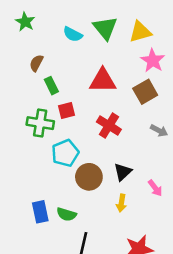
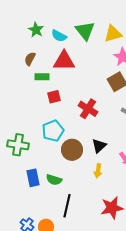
green star: (25, 22) -> (36, 30), moved
red triangle: (103, 81) -> (64, 61), moved
green rectangle: (51, 86) -> (42, 77), turned -64
green cross: (40, 123) -> (18, 145), moved

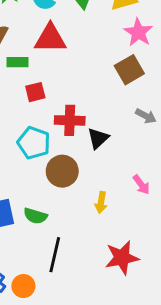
red cross: (88, 109) -> (70, 120), moved, turned -30
cyan pentagon: (53, 131) -> (34, 143), turned -30
black triangle: (99, 146) -> (98, 138), moved

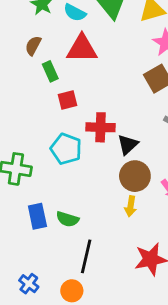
green rectangle: (17, 62) -> (50, 71), turned 66
brown circle: (62, 171) -> (135, 176), moved
orange circle: (23, 286) -> (72, 291), moved

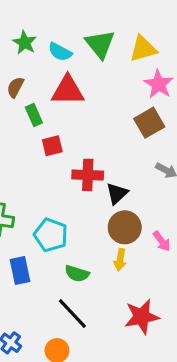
cyan pentagon: (66, 149) -> (51, 235), moved
green semicircle: (68, 219) -> (77, 274), moved
black line: (86, 256) -> (72, 314), turned -56

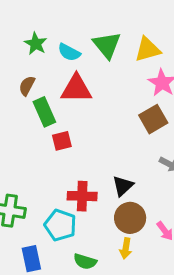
green rectangle: (34, 115) -> (44, 112), size x1.4
red cross: (88, 175) -> (82, 196), moved

